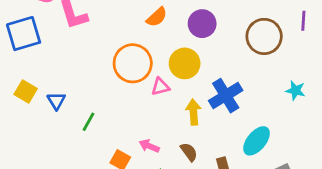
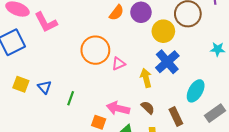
orange semicircle: (157, 17) -> (117, 13), moved
yellow circle: (185, 63) -> (163, 31), moved
pink arrow: (149, 146) -> (118, 108), size x1.5

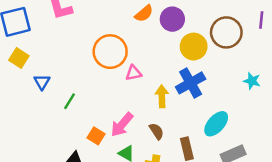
yellow square: (21, 84) -> (19, 58), moved
pink arrow: (118, 108) -> (122, 125), turned -75

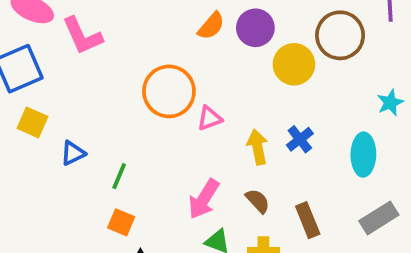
cyan star: (252, 81) -> (390, 103), turned -30
blue triangle: (42, 82) -> (73, 153), turned 42
blue cross: (191, 83) -> (300, 139), moved, size x0.6
cyan ellipse: (216, 124) -> (363, 155), moved, turned -32
orange square: (96, 136) -> (121, 222), moved

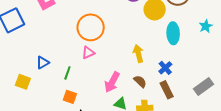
pink triangle: (209, 118) -> (88, 53), moved
yellow square: (32, 122) -> (23, 82), moved
blue cross: (300, 139) -> (165, 68), moved
cyan ellipse: (363, 155) -> (173, 33), moved

